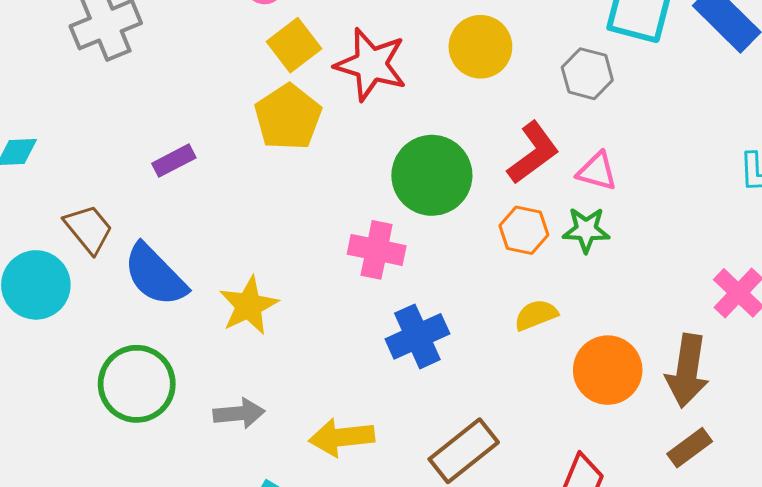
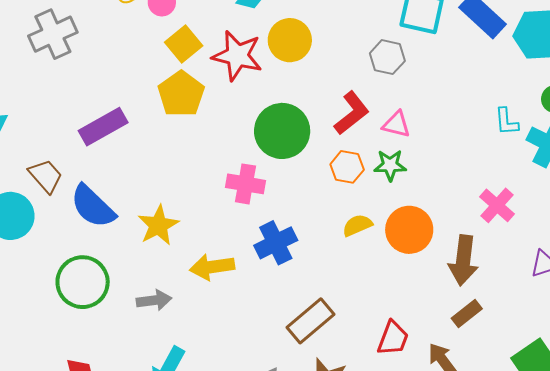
yellow circle: (480, 47) -> (290, 40), moved
purple rectangle: (174, 161) -> (103, 127), size x1.6
orange circle: (608, 370) -> (409, 230), moved
yellow arrow: (342, 437) -> (212, 267), moved

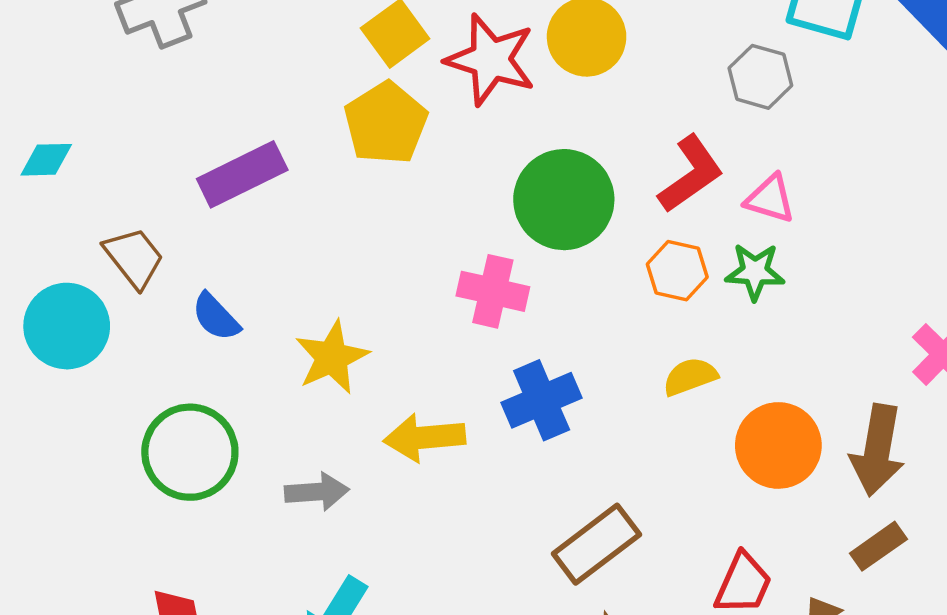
blue semicircle: (93, 206) -> (216, 317), size x0.6
orange circle: (409, 230) -> (778, 445), moved

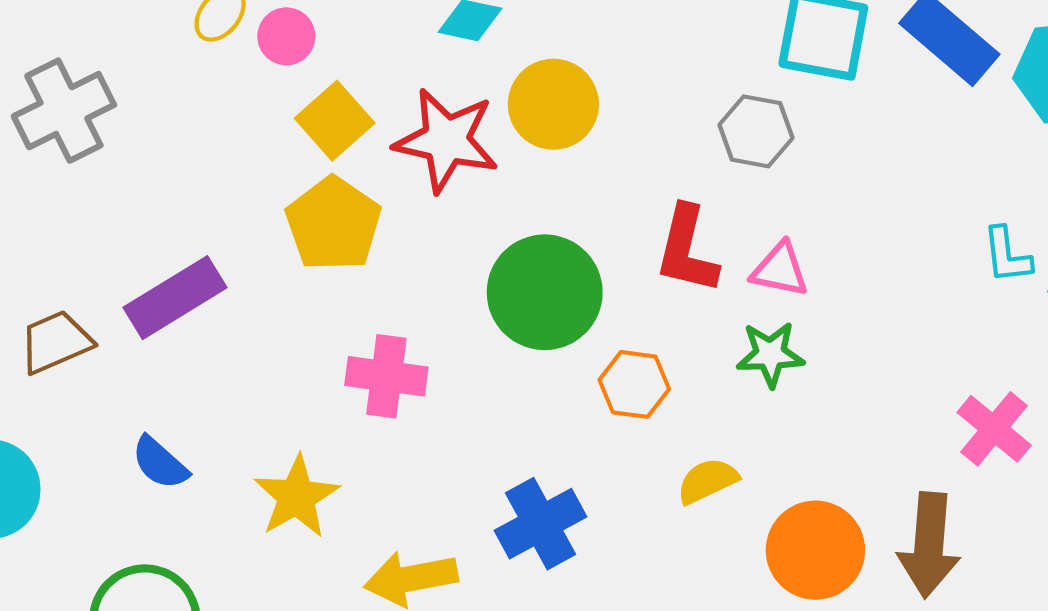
red L-shape: (691, 174) -> (687, 250), turned 144
brown trapezoid: (134, 258) -> (56, 342), moved, turned -70
orange hexagon: (677, 271) -> (634, 384), moved
pink cross: (493, 291) -> (386, 376), moved

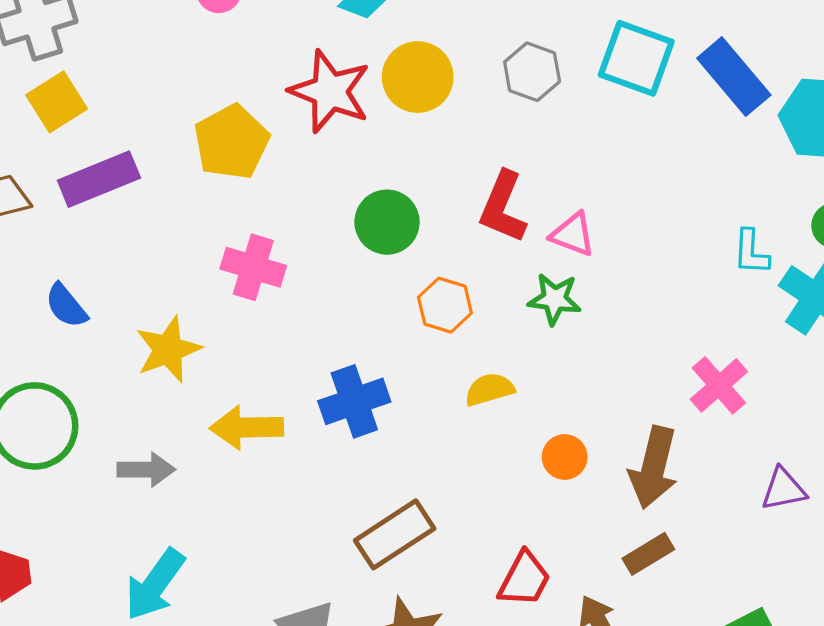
yellow square: (335, 121) -> (57, 102), moved
gray hexagon: (756, 131) -> (532, 72), moved
green circle: (545, 292) -> (387, 222), size x0.7
orange circle: (815, 550) -> (565, 457), size x0.6

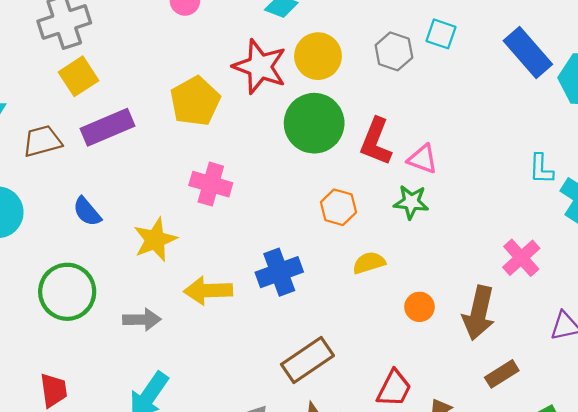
cyan square: (636, 58) -> (441, 34), moved, size x0.6
green circle: (387, 222) -> (314, 123), moved, size x1.4
brown rectangle: (648, 554) -> (502, 374), moved

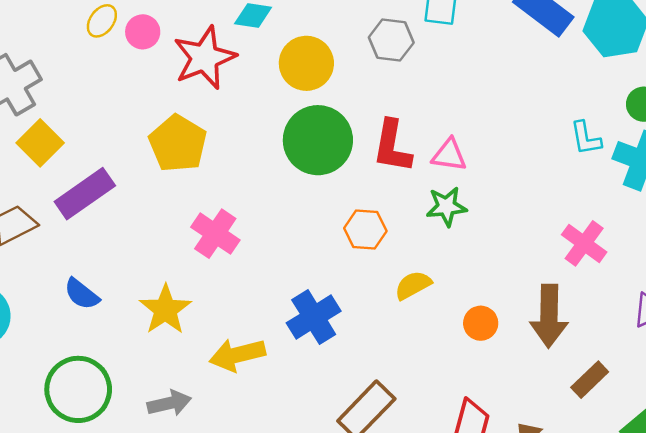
red star: (260, 67) -> (205, 58), moved, turned -30
pink cross: (211, 184) -> (215, 234), turned 30

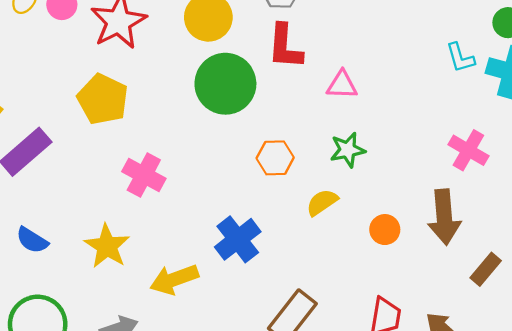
red L-shape: (392, 146) -> (285, 47), moved
green star: (446, 207) -> (348, 150), moved

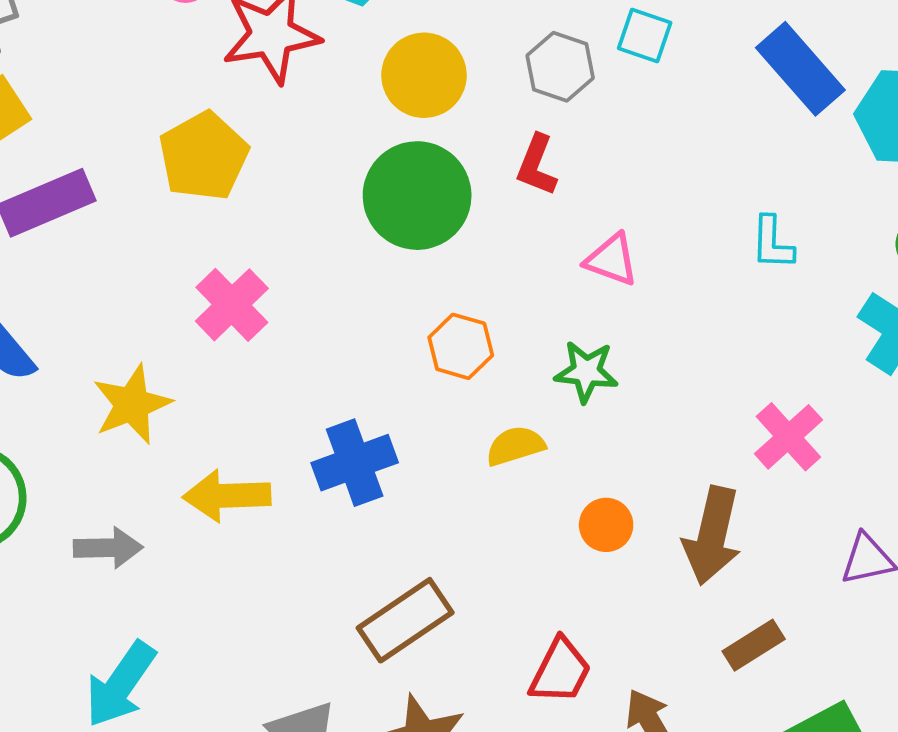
red L-shape: (285, 47) -> (537, 165), size x0.7
cyan L-shape: (460, 58) -> (772, 243), moved

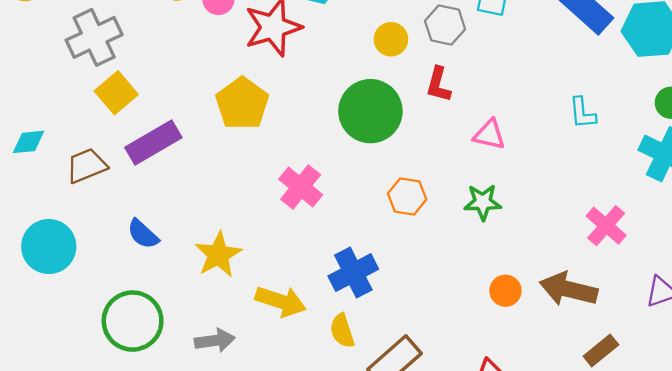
yellow circle: (424, 75) -> (391, 39), moved, size x0.7
pink cross: (232, 305) -> (301, 187), moved
yellow semicircle: (515, 446) -> (342, 331), moved, turned -84
yellow arrow: (227, 496) -> (281, 301), turned -153
brown arrow: (712, 536) -> (569, 289), turned 98

